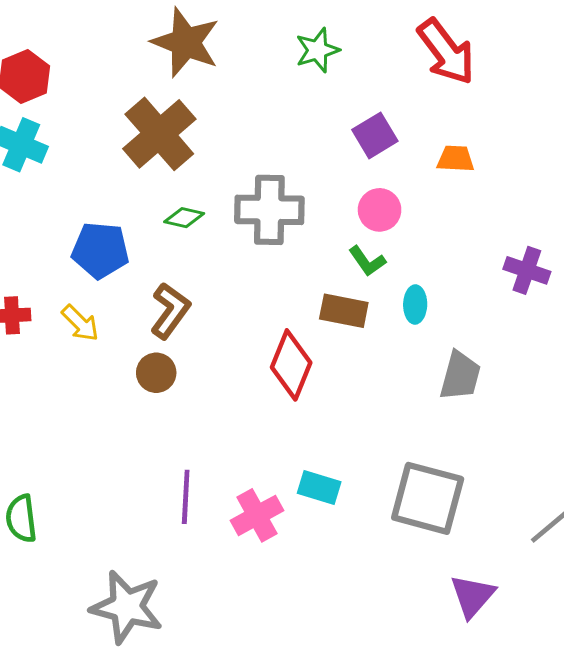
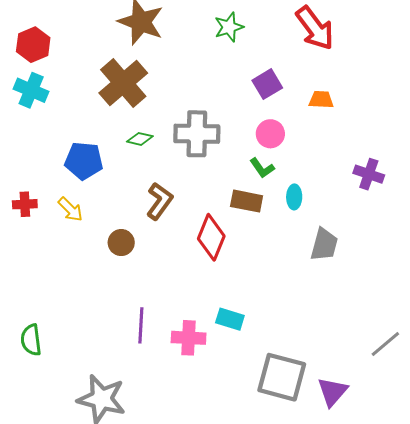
brown L-shape: (170, 311) -> (160, 201), moved
gray square: (428, 498) -> (282, 377), moved
pink cross: (257, 515) -> (189, 338), turned 32

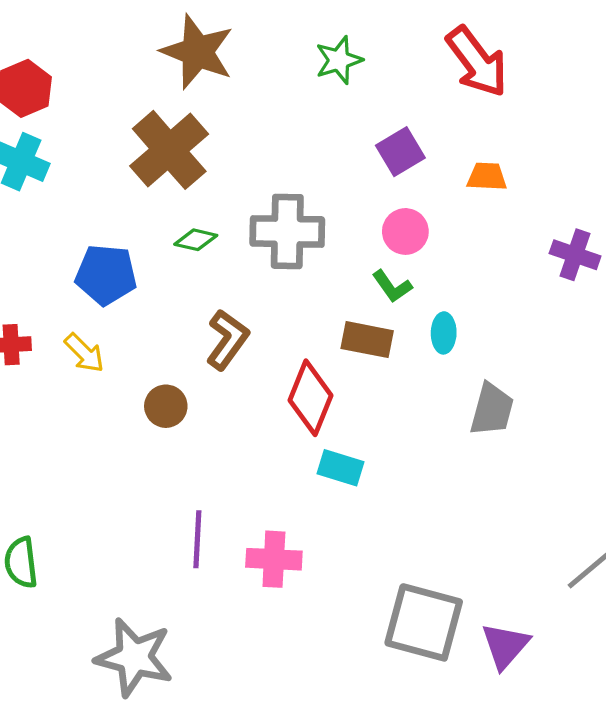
purple cross: (369, 174) -> (575, 255), moved
cyan rectangle: (230, 319) -> (340, 468), moved

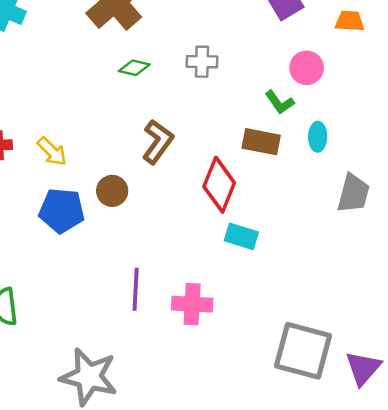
gray cross: (287, 231) -> (202, 62), size x0.6
pink circle: (405, 231) -> (307, 68), moved
blue pentagon: (106, 275) -> (62, 211), moved

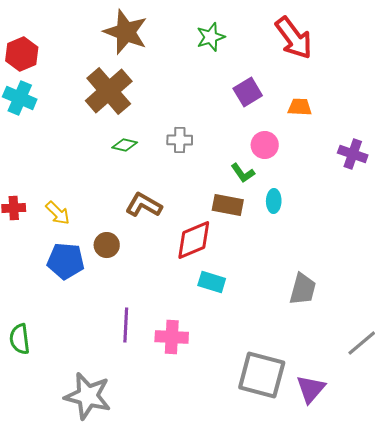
brown L-shape: (158, 142) -> (144, 205), turned -96
red diamond: (219, 185) -> (194, 240), turned 45
gray trapezoid: (353, 193) -> (303, 289), moved

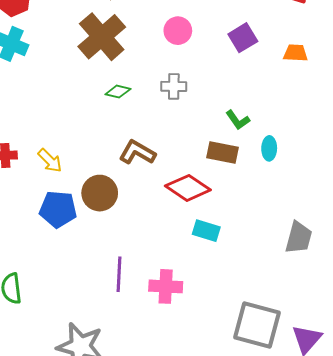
pink circle: (265, 145) -> (178, 31), moved
red diamond: (194, 240) -> (188, 188), turned 57
brown circle: (107, 245) -> (100, 193), size x1.4

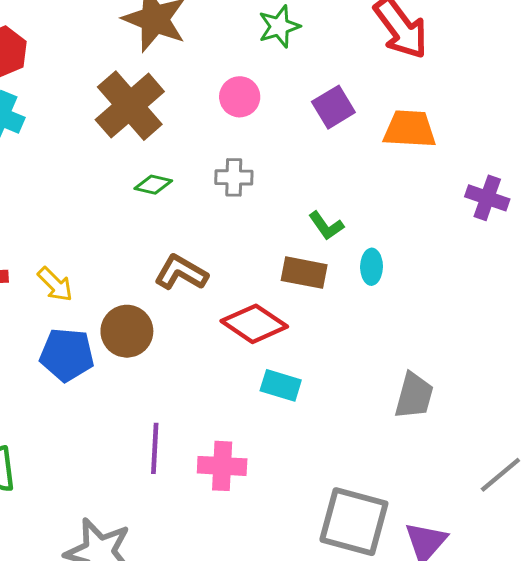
orange trapezoid: (296, 53) -> (410, 129), size x1.5

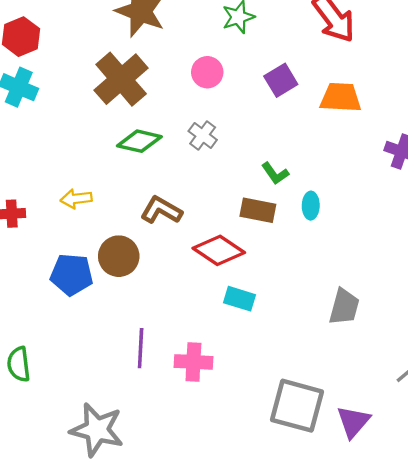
gray cross: (234, 177) -> (203, 135), turned 36
green diamond: (153, 185) -> (139, 141), size x1.5
yellow arrow: (55, 284) -> (76, 199), moved, turned 128

